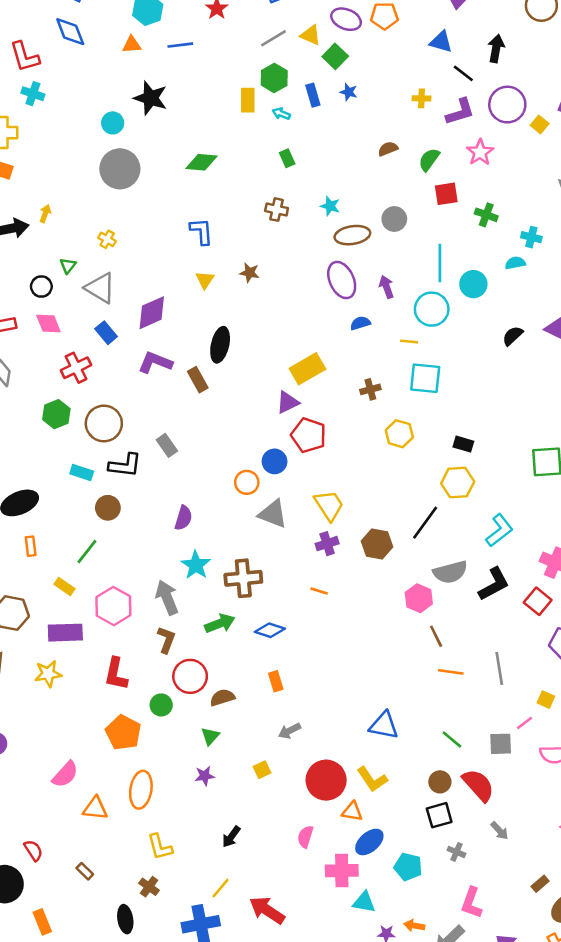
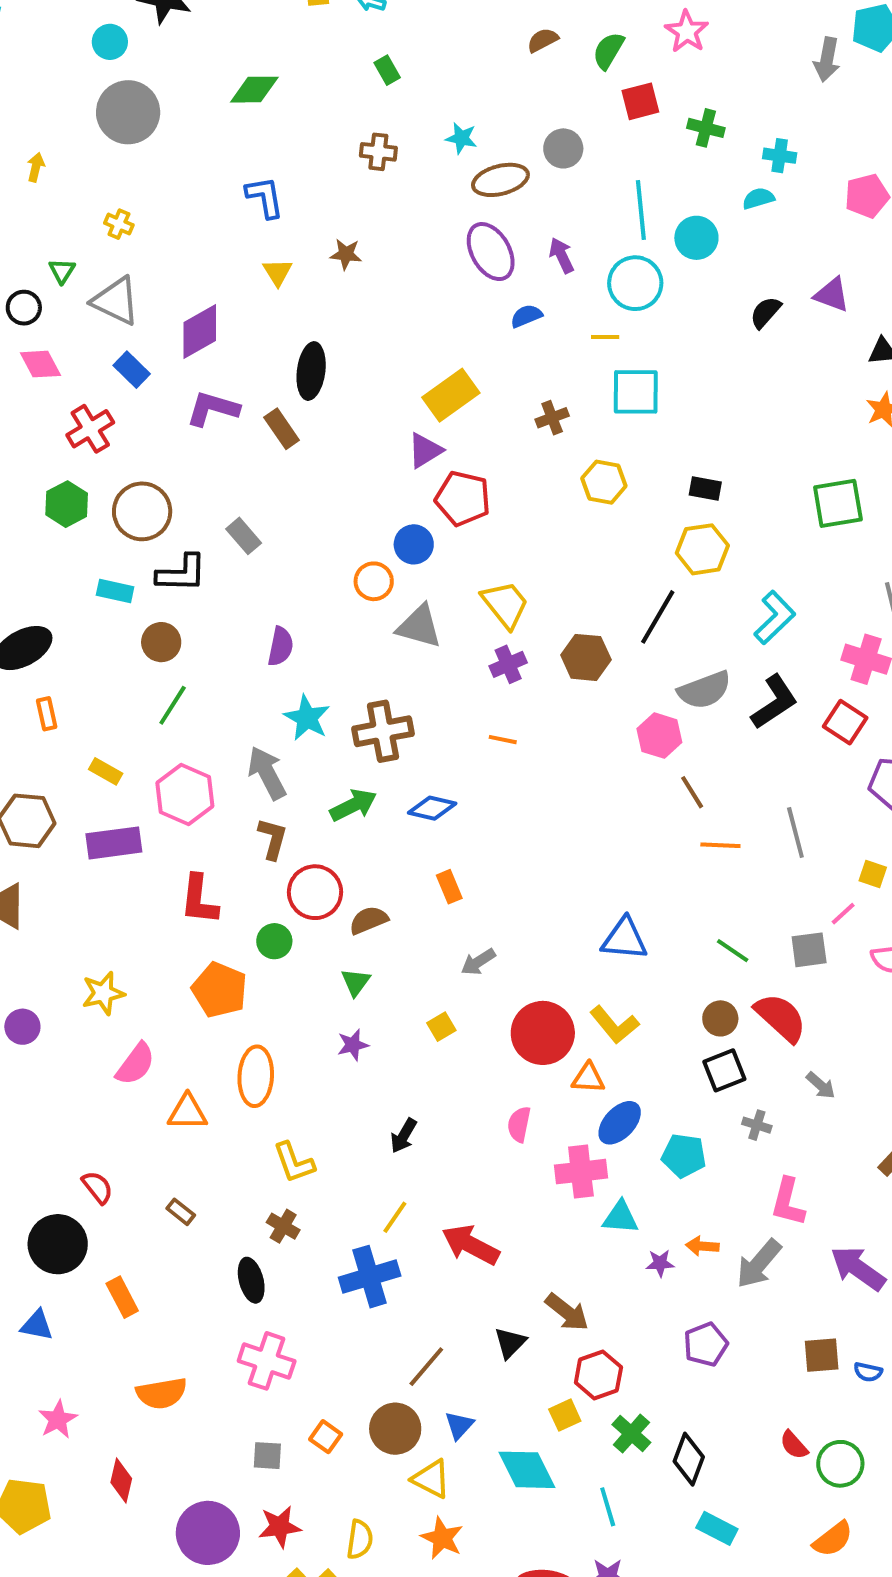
yellow arrow: (45, 214) -> (36, 167), moved
green line: (87, 552) -> (173, 705), moved
yellow star: (48, 674) -> (103, 993), moved

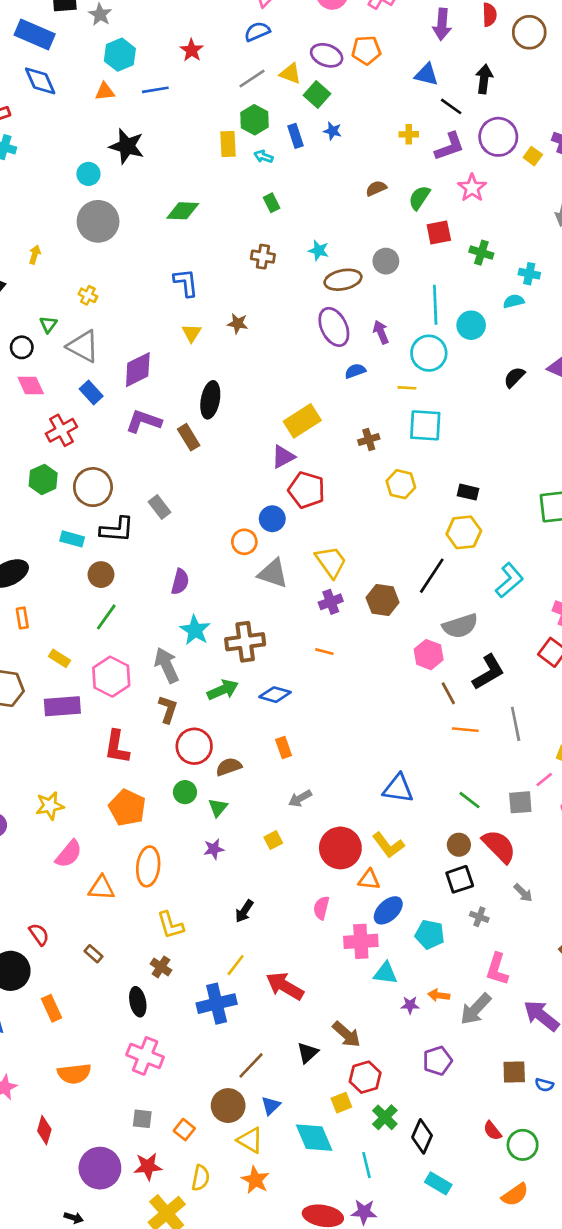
black L-shape: (774, 702) -> (488, 672), moved
green circle: (274, 941) -> (185, 792), moved
orange square: (326, 1437) -> (184, 1130), moved

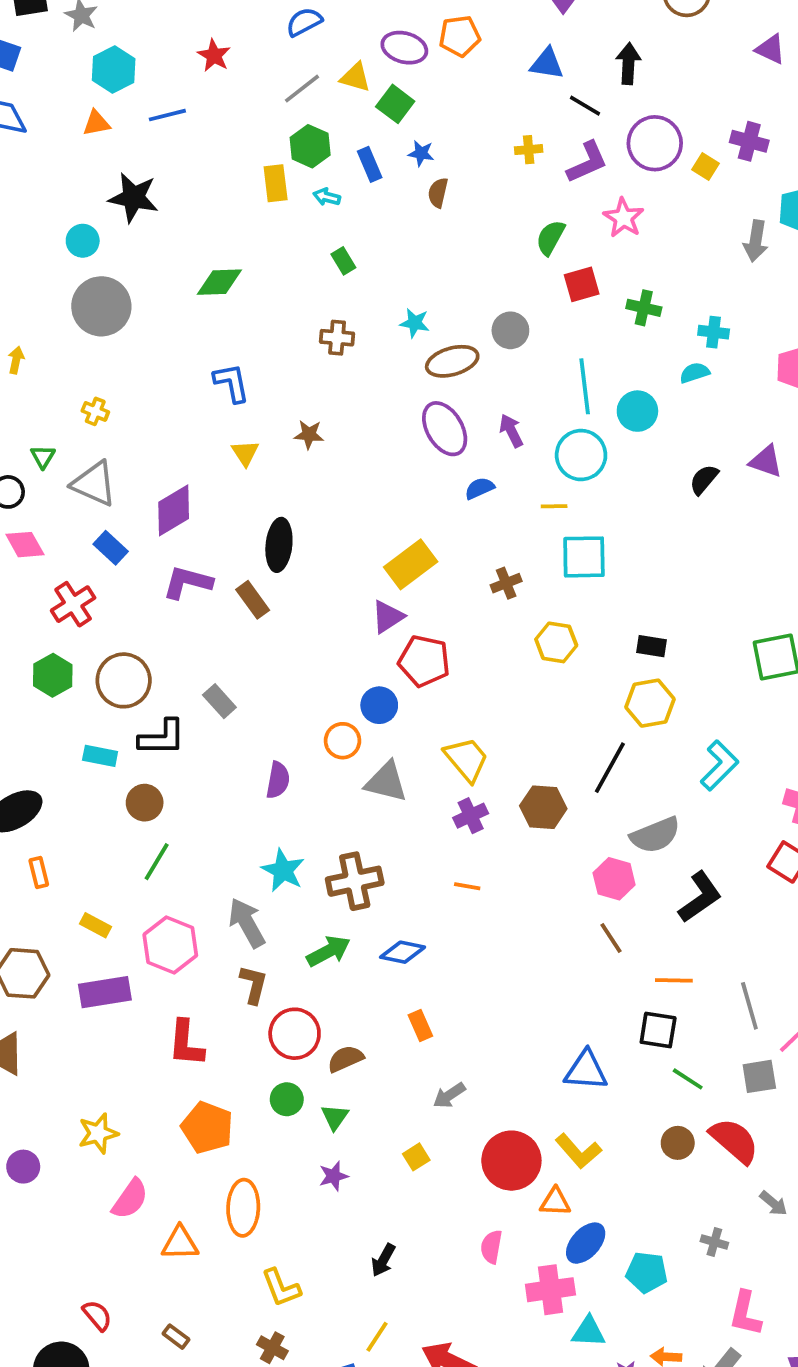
brown semicircle: (376, 188) -> (438, 193), moved, turned -48
purple semicircle: (180, 582) -> (278, 780), moved
brown line: (448, 693) -> (611, 938), moved
gray line: (516, 724) -> (749, 1006), moved
black square: (460, 879) -> (658, 1030), moved, turned 32

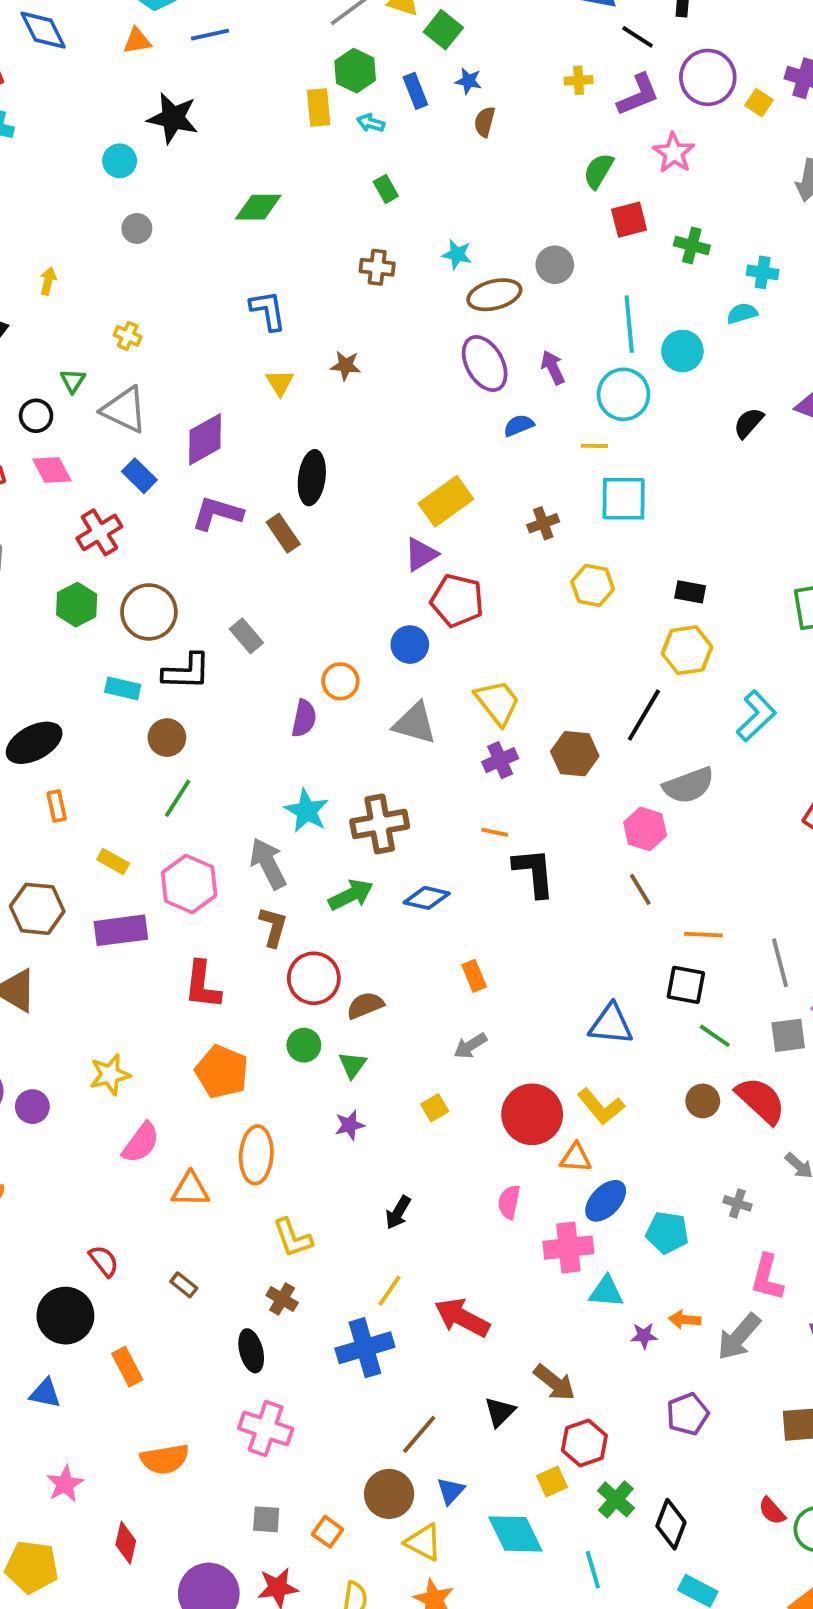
gray circle: (101, 306) -> (137, 228), size x0.5
orange circle: (343, 741) -> (340, 681), moved
black L-shape: (700, 897) -> (534, 872), moved, turned -62
orange rectangle: (420, 1025) -> (474, 976), moved

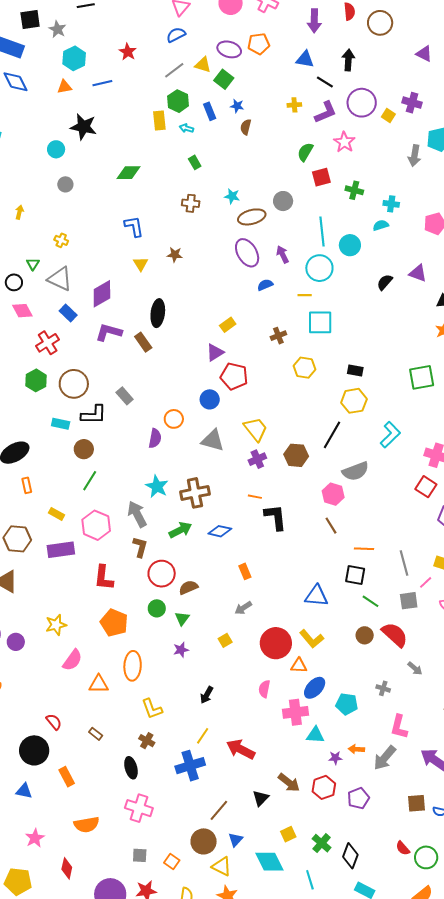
yellow rectangle: (446, 501) -> (228, 325), size x0.6
red hexagon: (584, 1443) -> (324, 787), moved

